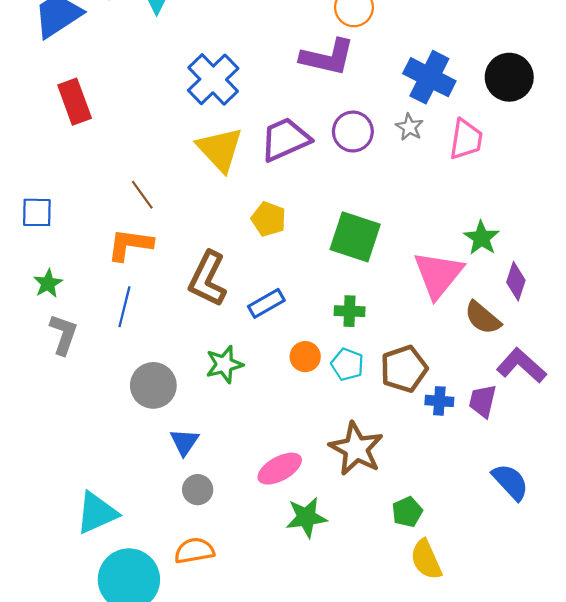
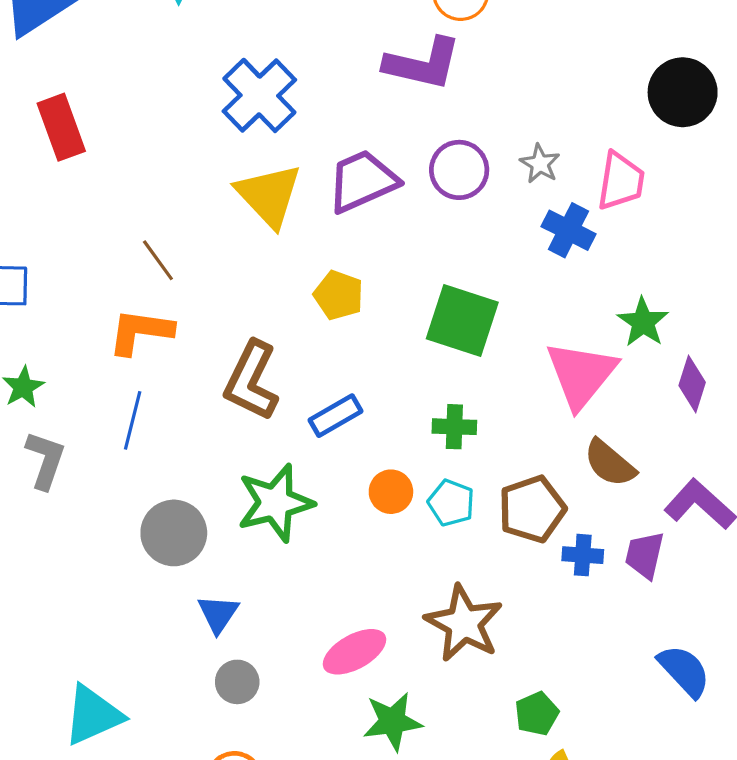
blue cross: (429, 77) -> (568, 230), moved, size x0.7
brown semicircle: (483, 318) -> (610, 463), moved
green star: (224, 364) -> (275, 503), size x1.4

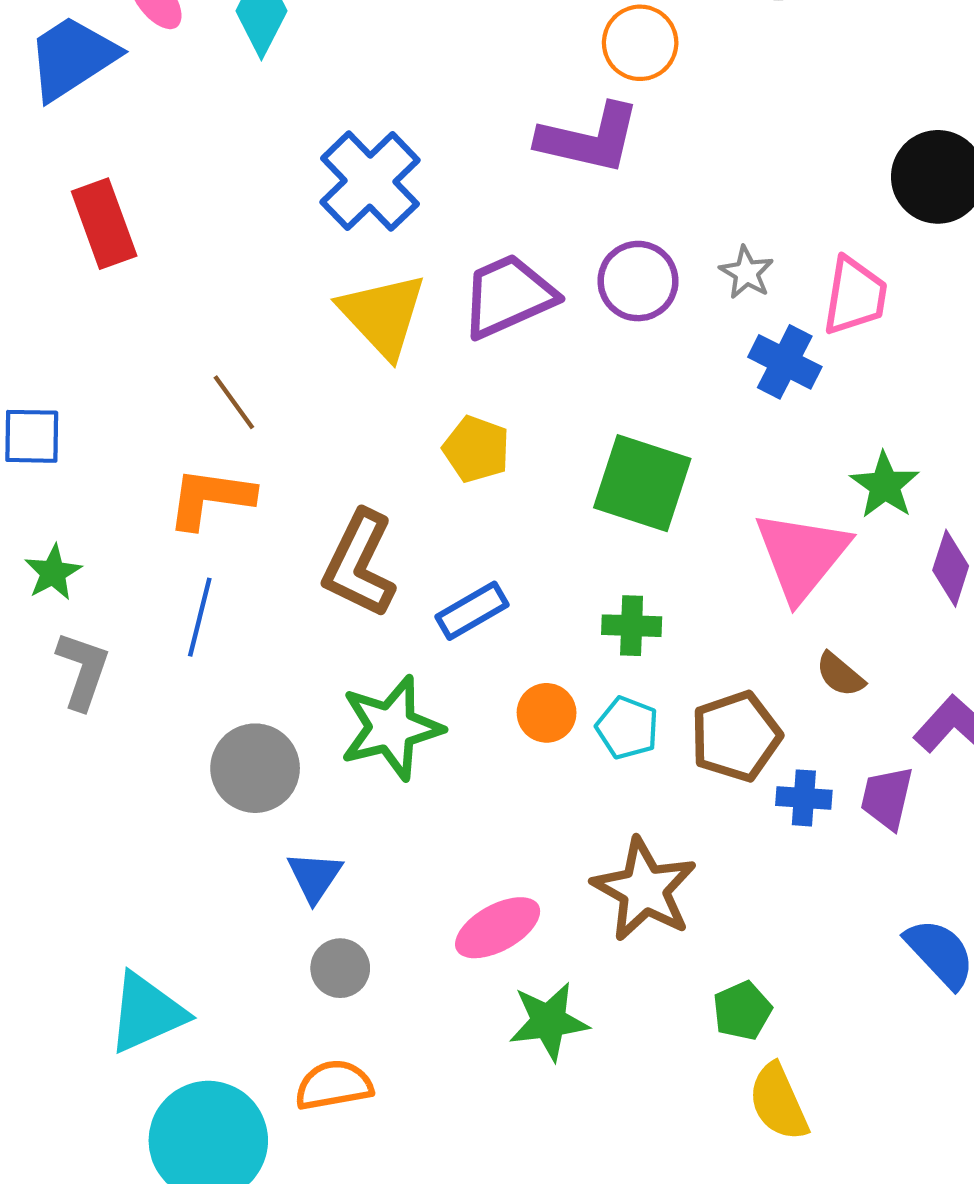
brown semicircle: (610, 463) -> (840, 675), size x0.7

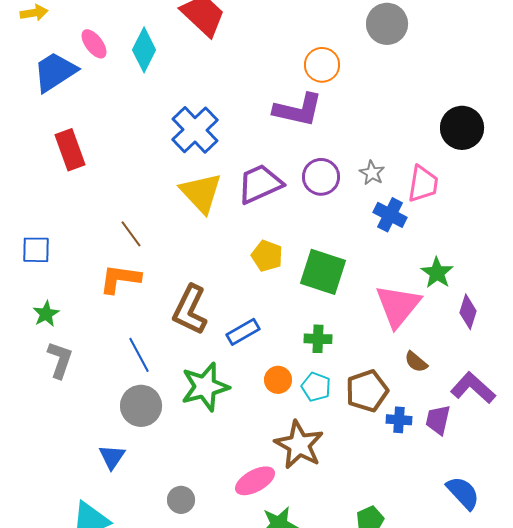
yellow pentagon: (476, 449) -> (267, 256), moved
blue line: (200, 617) -> (139, 355), moved, turned -42
blue triangle: (315, 877) -> (112, 457), moved
brown star: (644, 889) -> (299, 445), moved

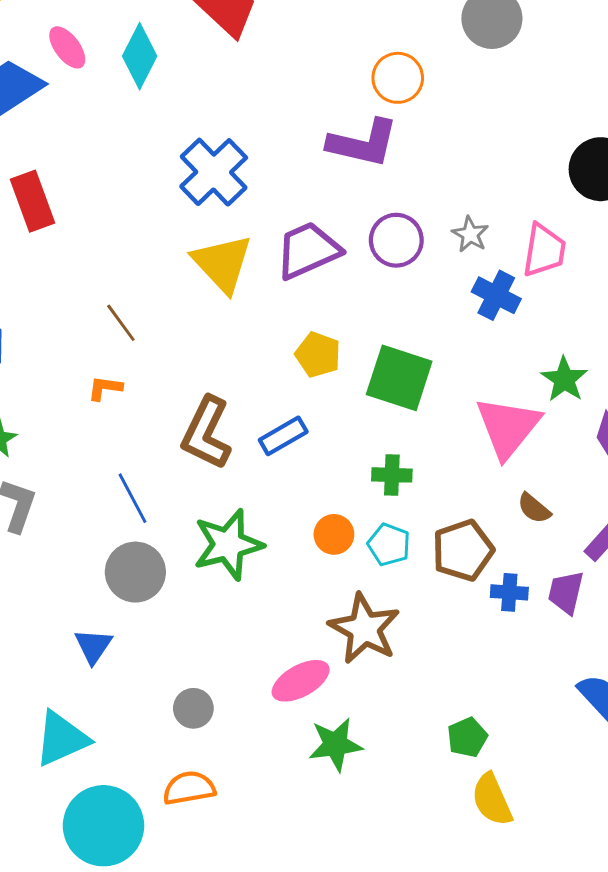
orange L-shape: (120, 279) -> (105, 388), size x0.6
blue rectangle: (243, 332) -> (283, 436), moved

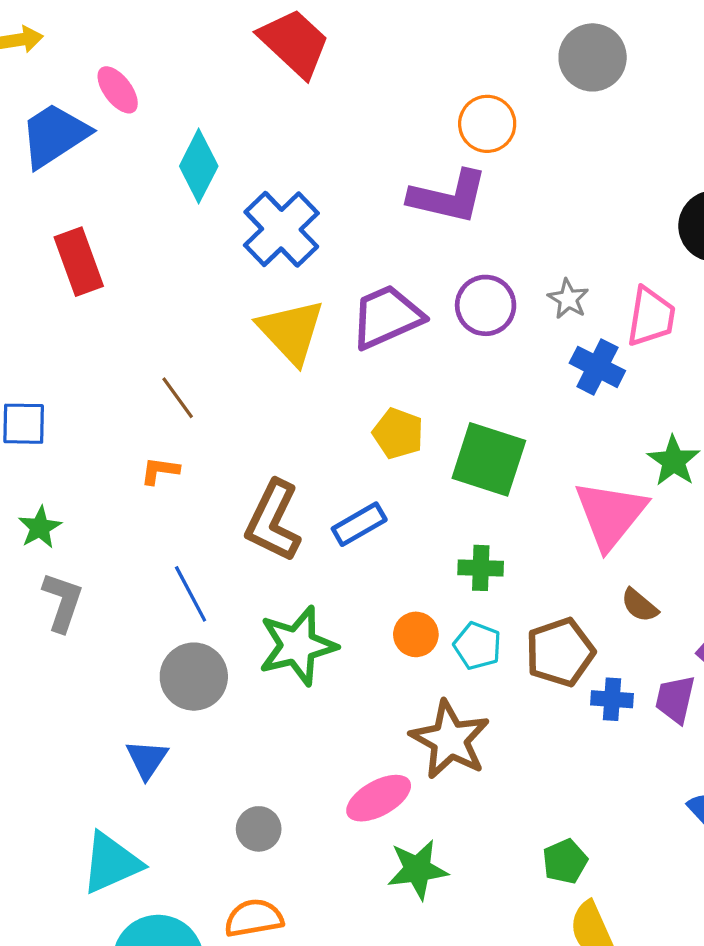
cyan diamond: (140, 56) -> (199, 166), moved

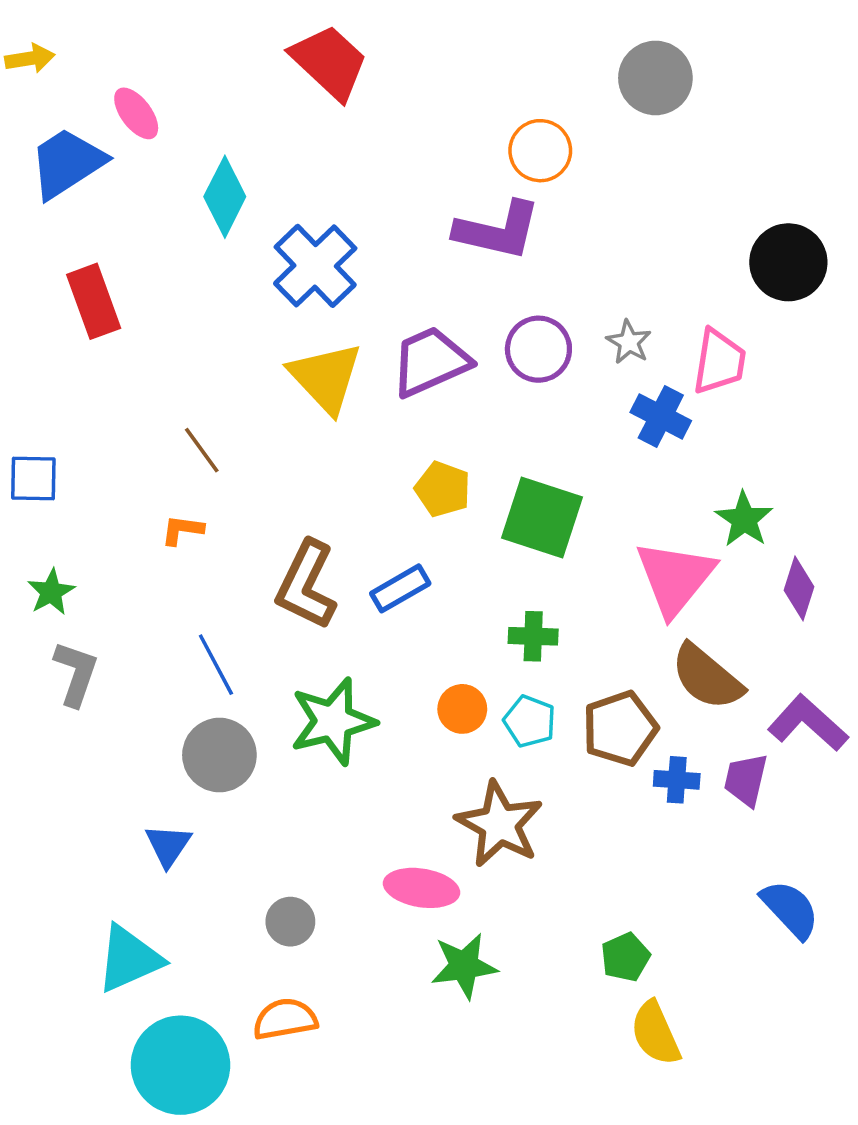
brown semicircle: (640, 605) -> (707, 677), size x1.8
pink ellipse: (379, 798) -> (422, 888), turned 38

